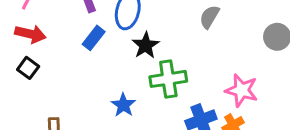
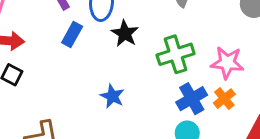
green cross: (168, 79) -> (176, 54), moved

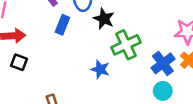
green cross: (176, 54) -> (126, 45), moved

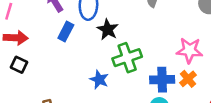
blue cross: (163, 63) -> (162, 80), turned 30

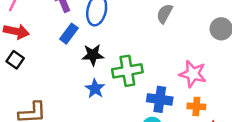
black star: (108, 29) -> (93, 55), moved, turned 30
orange cross: (188, 79) -> (196, 106), moved, turned 35

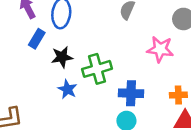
pink star: (193, 74) -> (160, 49), moved
orange cross: (196, 106) -> (178, 95), moved

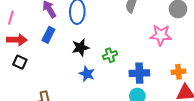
blue rectangle: (37, 39) -> (48, 35), moved
green cross: (97, 69) -> (110, 55), size x0.6

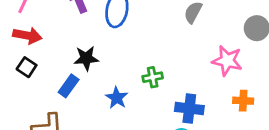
blue rectangle: (48, 35) -> (69, 86), moved
black star: (80, 48) -> (86, 58), moved
orange cross: (178, 72) -> (243, 101), moved

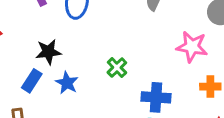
green cross: (153, 77) -> (117, 67), turned -30
blue star: (117, 98) -> (67, 83), moved

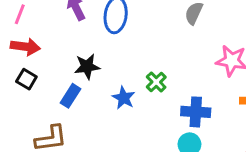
blue star: (67, 83) -> (124, 98), moved

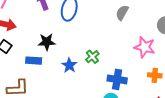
blue rectangle: (71, 96) -> (34, 61), turned 56

